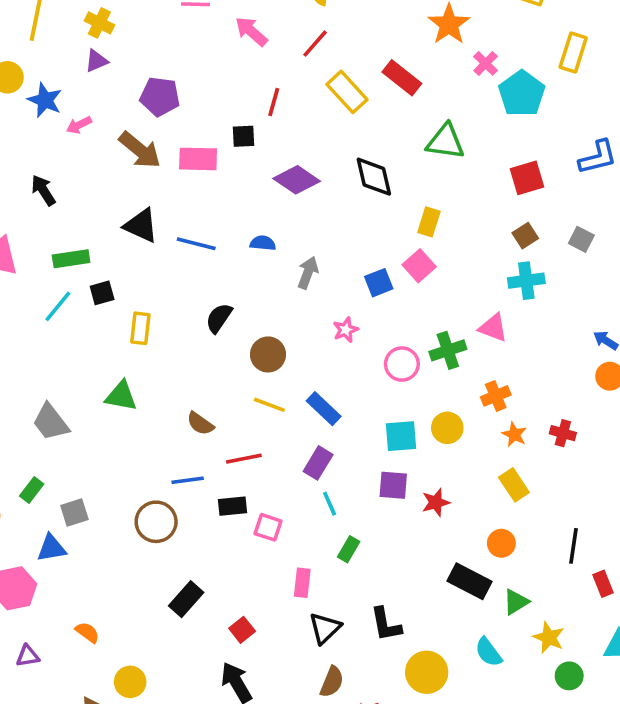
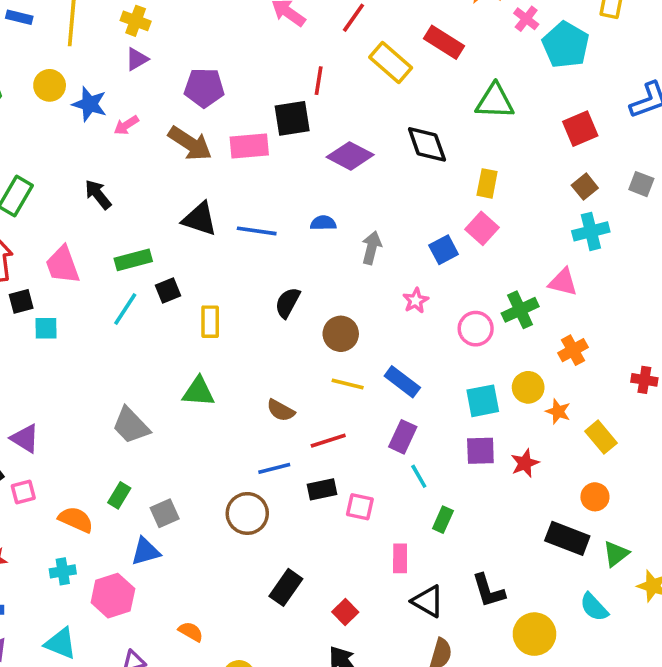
black square: (243, 136) -> (292, 118), size x1.5
orange star: (514, 434) -> (558, 412), moved
black triangle: (325, 628) -> (428, 601), turned -40

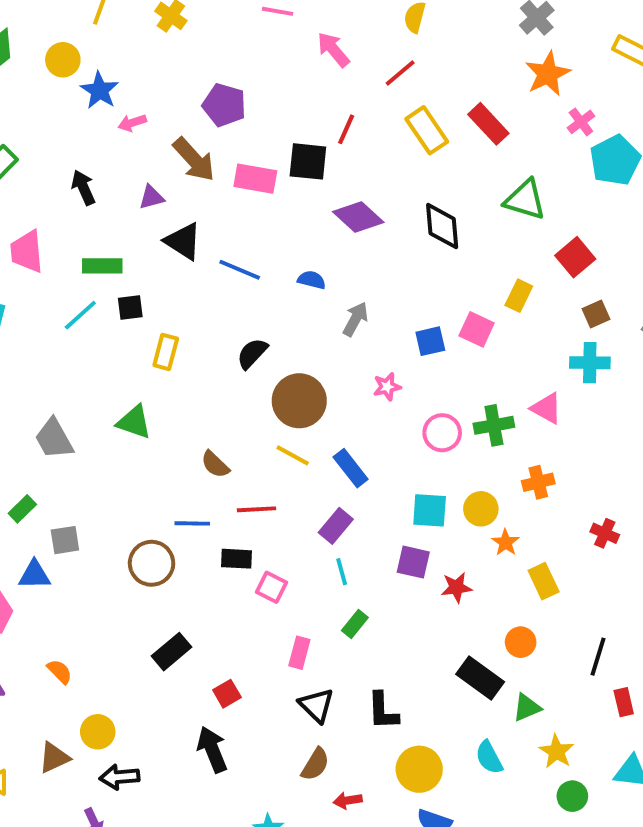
purple triangle: (137, 59) -> (151, 197), moved
red square: (580, 129) -> (575, 257), moved, turned -32
yellow rectangle: (487, 183) -> (519, 296), moved
pink square: (482, 228) -> (477, 329), turned -32
brown circle: (341, 334) -> (299, 401), size x1.4

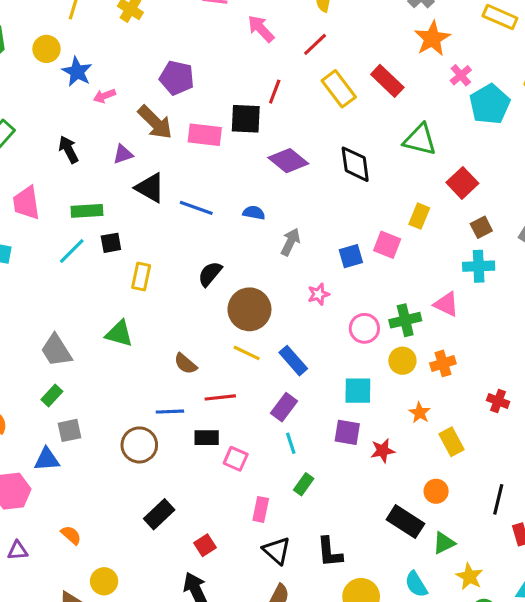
green rectangle: (22, 509) -> (52, 396), moved
yellow circle: (481, 509) -> (402, 361), moved

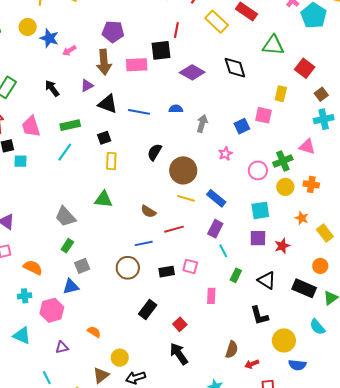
brown arrow: (155, 122) -> (104, 62), turned 50
black square: (111, 243) -> (104, 138), moved
orange cross: (443, 363) -> (311, 184), turned 35
black rectangle: (207, 438) -> (167, 272), moved
black triangle: (277, 551) -> (267, 280), moved

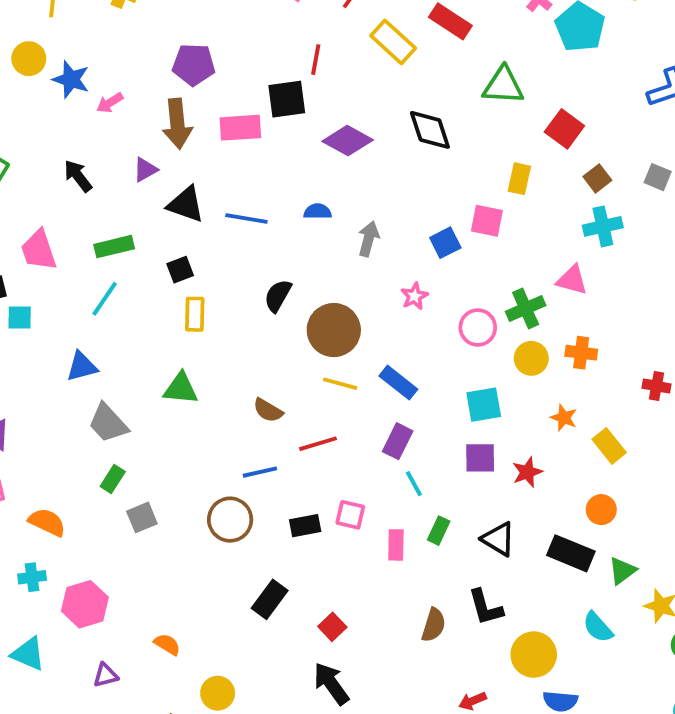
blue triangle: (71, 287) -> (82, 367), moved
pink rectangle: (211, 296) -> (396, 545), moved
brown semicircle: (232, 350) -> (434, 625), moved

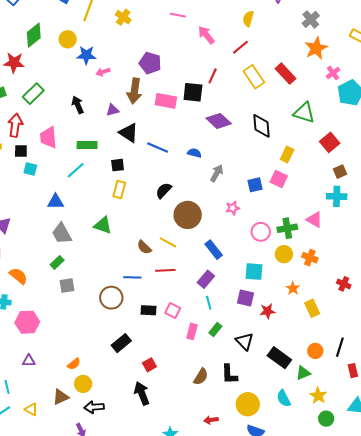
blue star: (71, 79) -> (86, 55), turned -30
yellow rectangle: (519, 179) -> (287, 155), moved
yellow line: (340, 384) -> (168, 242), moved
orange circle: (601, 510) -> (315, 351), moved
orange semicircle: (167, 644) -> (74, 364), moved, turned 96

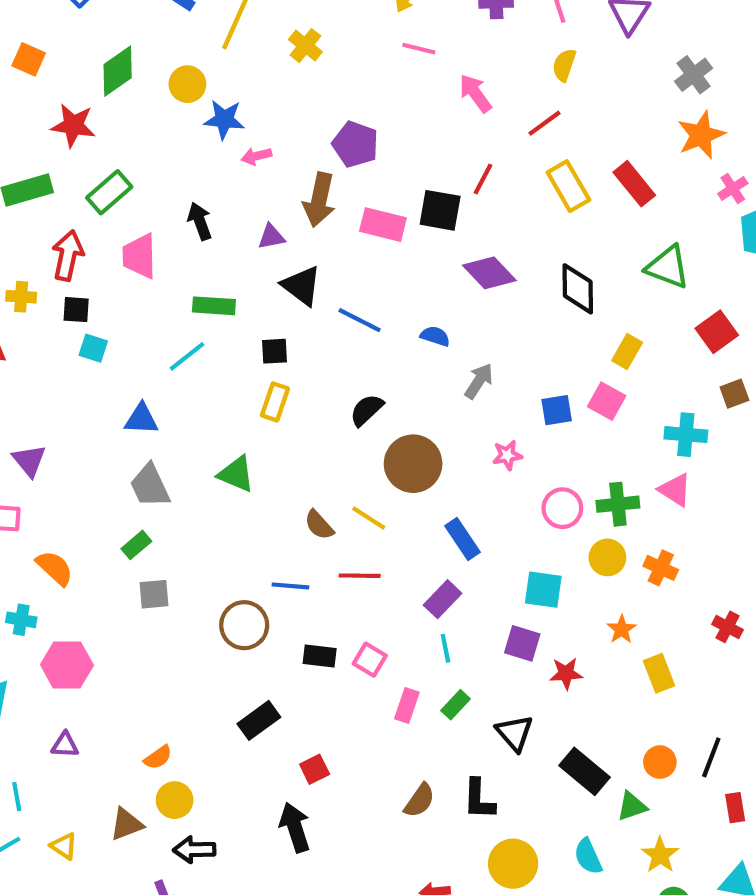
pink trapezoid: (48, 137) -> (139, 256), moved
cyan cross: (337, 196) -> (686, 435), moved

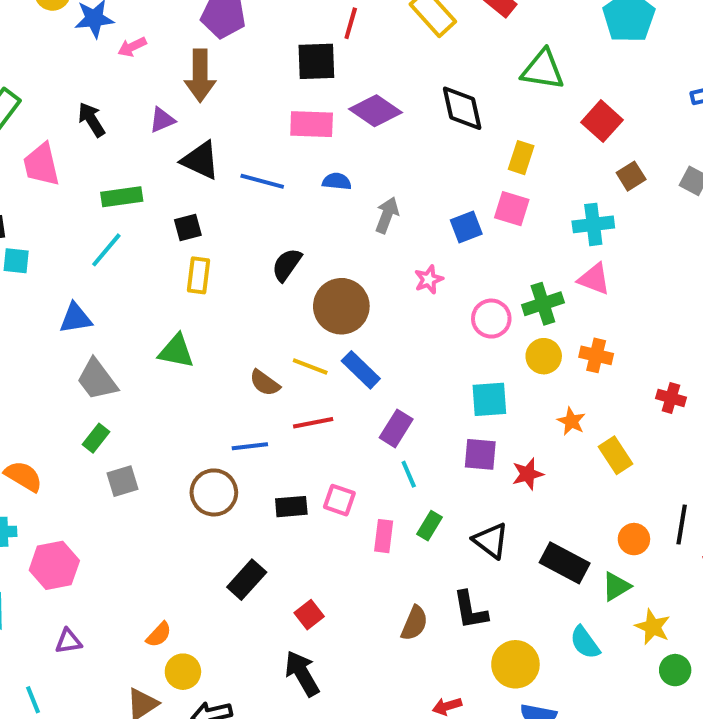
pink rectangle: (383, 225) -> (312, 124), moved
blue rectangle: (463, 539) -> (361, 370), moved

